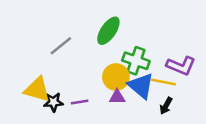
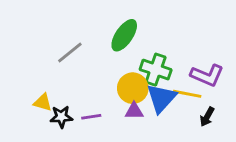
blue triangle: (141, 86) -> (161, 98), turned 32
yellow triangle: (37, 90) -> (43, 102), size x0.6
black arrow: (166, 106) -> (207, 117), moved

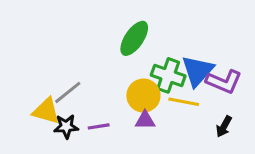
gray line: (70, 52) -> (68, 92), moved
yellow line: (187, 94) -> (184, 102), moved
blue triangle: (161, 98) -> (198, 71), moved
yellow triangle: (43, 102) -> (46, 111), size x1.4

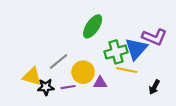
green cross: (168, 75) -> (116, 52), turned -35
purple L-shape: (224, 82) -> (154, 37), moved
gray line: (68, 92) -> (59, 62), moved
yellow circle: (143, 96) -> (83, 72), moved

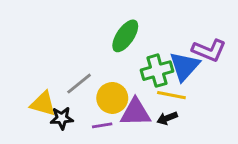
purple triangle: (100, 83) -> (135, 112), size x1.6
purple line: (68, 87) -> (102, 125), moved
black arrow: (154, 87) -> (167, 118), moved, turned 40

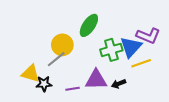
yellow line: (171, 95) -> (141, 63), moved, turned -30
yellow circle: (112, 98) -> (62, 45), moved

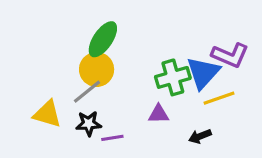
green ellipse: (89, 25) -> (103, 39), moved
purple triangle: (96, 80) -> (159, 114), moved, size x0.6
black star: (44, 84) -> (89, 124), moved
black arrow: (119, 84) -> (200, 136), moved

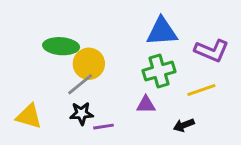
green ellipse: (103, 39) -> (61, 46), moved, turned 60
blue triangle: (203, 73) -> (162, 32), moved, turned 44
yellow triangle: (47, 114) -> (29, 116), moved

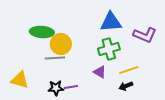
gray line: (80, 84) -> (55, 58), turned 36
yellow line: (201, 90) -> (129, 70), moved
purple triangle: (146, 105) -> (100, 72), turned 32
black star: (82, 113) -> (56, 88), moved

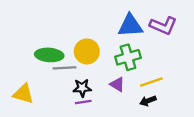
green ellipse: (42, 32) -> (49, 55), moved
purple L-shape: (145, 35) -> (163, 26), moved
yellow circle: (61, 44) -> (87, 51), moved
black star: (56, 88) -> (82, 88), moved

